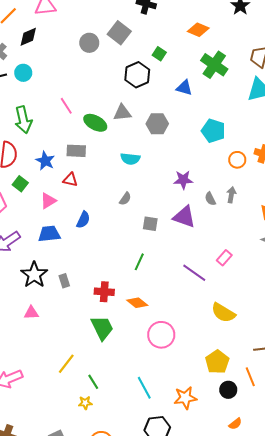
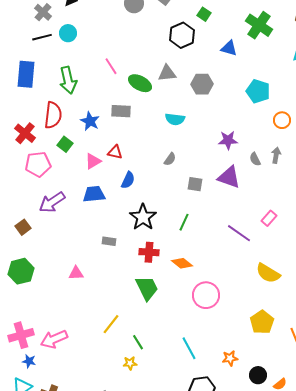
red triangle: (70, 180) -> (115, 152), moved
black star: (34, 275) -> (143, 217), moved
gray rectangle: (64, 281) -> (109, 241), turned -64
black circle: (228, 390) -> (258, 375), moved
orange star: (185, 398) -> (230, 358), size x0.7

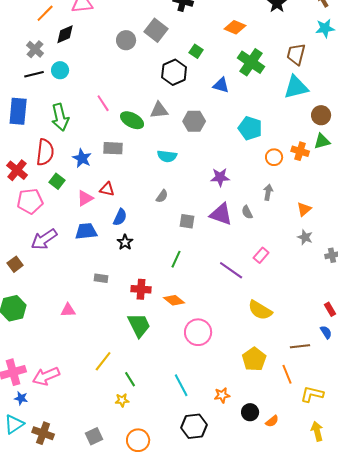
gray semicircle: (255, 159) -> (247, 212), moved
black star: (143, 217) -> (125, 242), moved, size x0.6

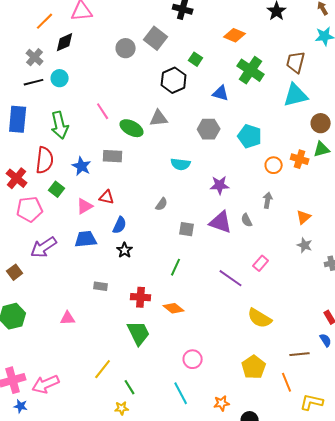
gray hexagon: (194, 121) -> (209, 129), moved
cyan semicircle: (167, 156) -> (181, 164), moved
pink circle: (198, 332) -> (193, 359), moved, size x0.7

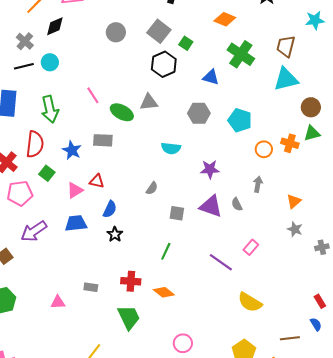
gray square: (156, 38) -> (159, 31), moved
gray rectangle: (101, 286) -> (91, 287), moved

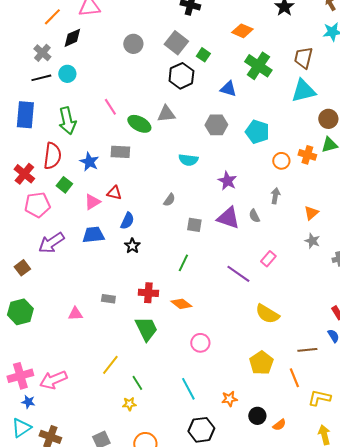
purple star: (210, 169) -> (227, 181), turned 30
pink circle: (183, 343) -> (200, 343), moved

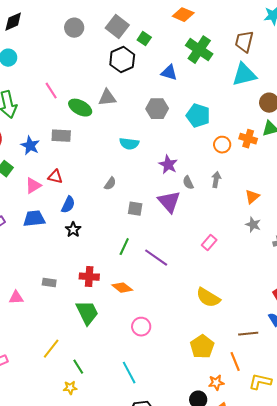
gray semicircle: (254, 216) -> (188, 183), moved
purple triangle: (228, 218) -> (169, 202), turned 30
purple line: (238, 274) -> (156, 258), moved
orange star: (229, 399) -> (216, 383), moved

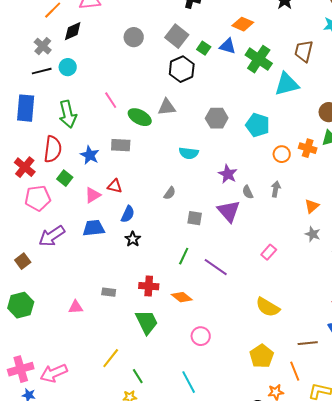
blue triangle: (169, 73) -> (228, 46), moved
cyan triangle: (244, 75) -> (287, 84), moved

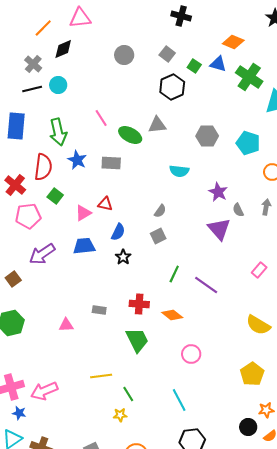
gray square: (177, 36) -> (167, 54), size x0.7
blue star: (90, 155) -> (77, 160), moved
gray square: (195, 218) -> (158, 236), moved, turned -35
yellow line: (111, 358) -> (101, 376), turned 45

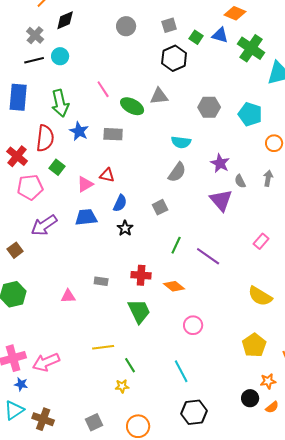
gray square: (167, 54) -> (169, 25), turned 35
gray semicircle: (160, 211) -> (177, 172), moved, size x1.5

